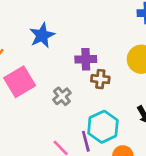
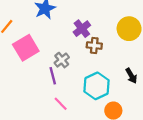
purple cross: (86, 59) -> (82, 29), turned -36
purple line: (86, 141) -> (53, 76), moved

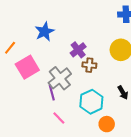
gray cross: (62, 60) -> (60, 78), size x1.6

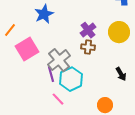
purple cross: (78, 50) -> (88, 30), moved
cyan hexagon: (91, 102) -> (71, 79), moved

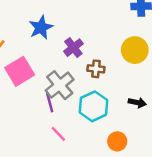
purple cross: (88, 30) -> (73, 48), moved
black arrow: (121, 74) -> (137, 103), turned -48
cyan hexagon: (71, 79) -> (93, 106), moved

